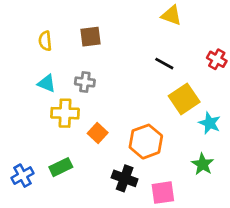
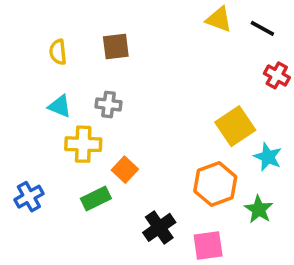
black line: (164, 64) -> (262, 28), moved
orange hexagon: (146, 142) -> (215, 184), moved
green rectangle: (61, 167) -> (96, 198), moved
blue cross: (22, 176) -> (29, 197), moved
black cross: (125, 178) -> (159, 227), turned 35

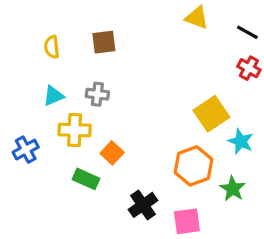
black line: (262, 28) -> (247, 32), moved
cyan triangle: (60, 106) -> (53, 96), turned -45
blue cross: (29, 197) -> (26, 150), moved
green rectangle: (96, 198) -> (86, 179), turned 50

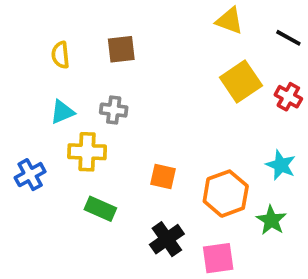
red cross: (249, 68) -> (288, 97), moved
yellow square: (211, 114) -> (241, 82), moved
orange square: (112, 153) -> (163, 176), moved, turned -30

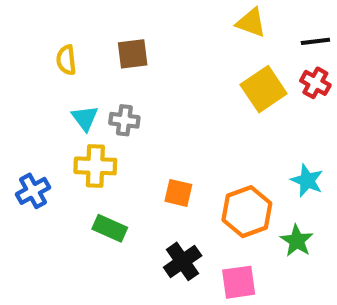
black line: (288, 38) -> (315, 41), turned -36
red cross: (288, 97) -> (315, 83), moved
cyan triangle: (62, 112) -> (85, 118), moved, turned -44

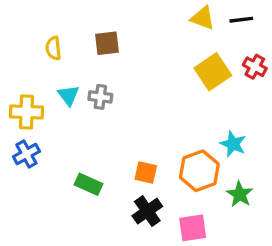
black line: (315, 41) -> (241, 20), moved
yellow cross: (95, 166) -> (26, 112), moved
cyan star: (307, 180) -> (233, 144), moved
orange square: (178, 193) -> (146, 172), moved

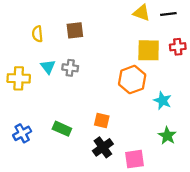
red cross: (255, 67) -> (178, 47), turned -35
yellow square: (213, 72) -> (149, 50), turned 35
blue cross: (26, 154) -> (22, 133), moved
orange hexagon: (199, 171) -> (132, 80), moved

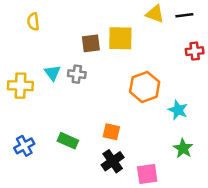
brown square: (75, 30) -> (91, 43), moved
yellow semicircle: (37, 34) -> (33, 22), moved
yellow square: (149, 50) -> (120, 38), moved

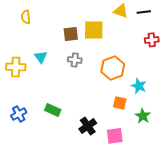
gray cross: (77, 74) -> (75, 60), moved
orange square: (111, 132) -> (120, 103), moved

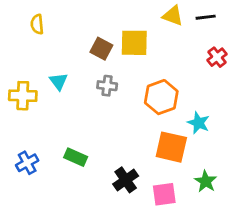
brown square: (71, 34) -> (101, 49), turned 35
red cross: (152, 40) -> (217, 57), turned -32
orange square: (120, 103) -> (171, 147), size x1.6
green star: (143, 116) -> (206, 181), moved

